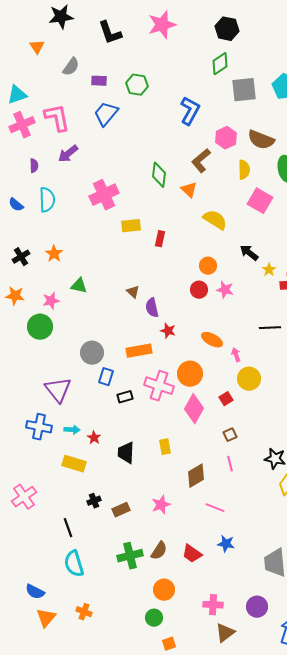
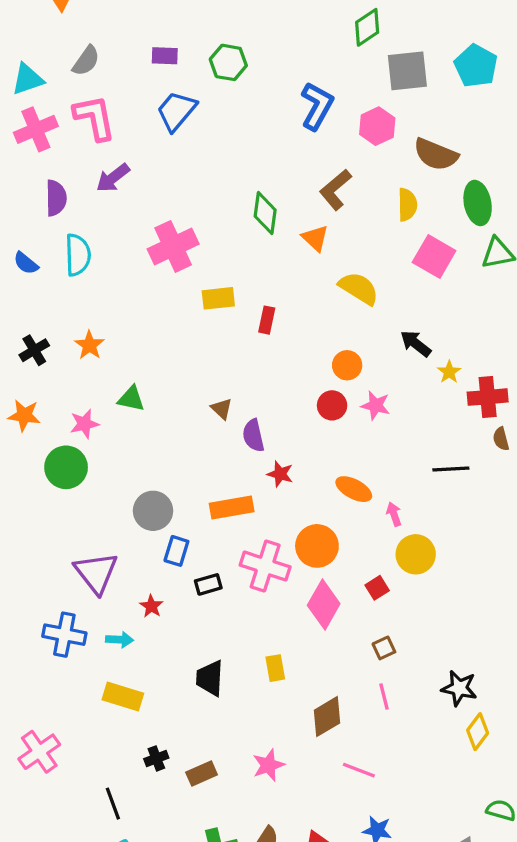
gray semicircle: (71, 67) -> (86, 61), moved
pink hexagon: (226, 138) -> (377, 126), moved
purple semicircle: (34, 166) -> (56, 198), size x1.5
red star: (94, 438) -> (151, 606), moved

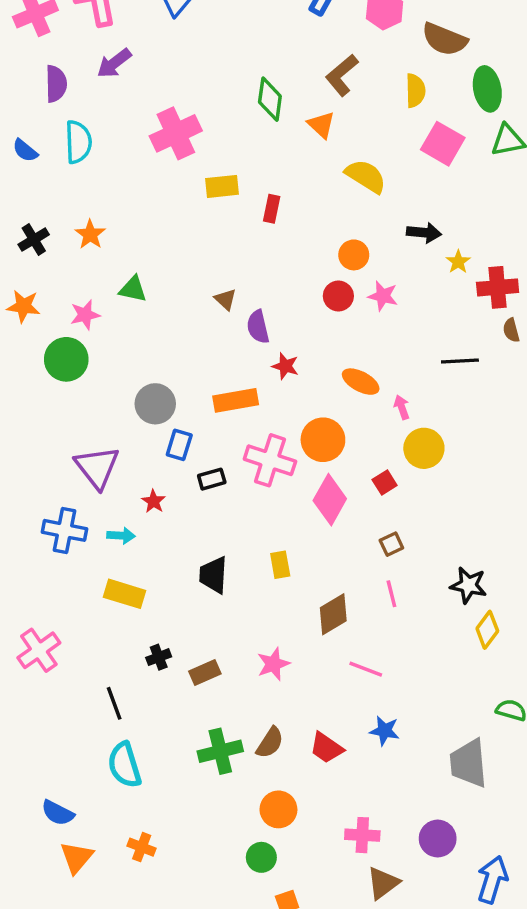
black arrow: (416, 344) -> (424, 233), turned 148

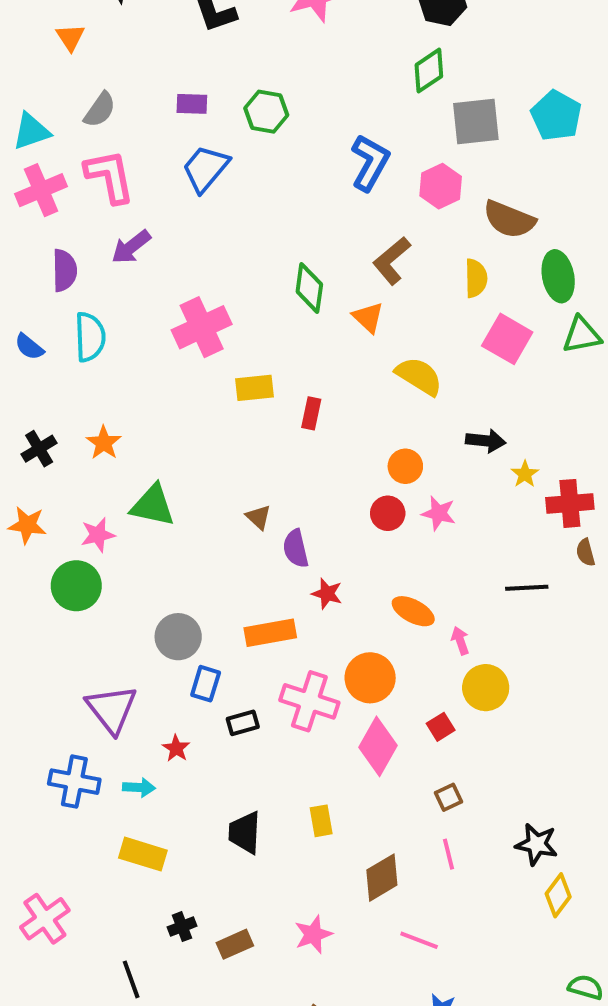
green triangle: (133, 289) -> (153, 505), size x1.4

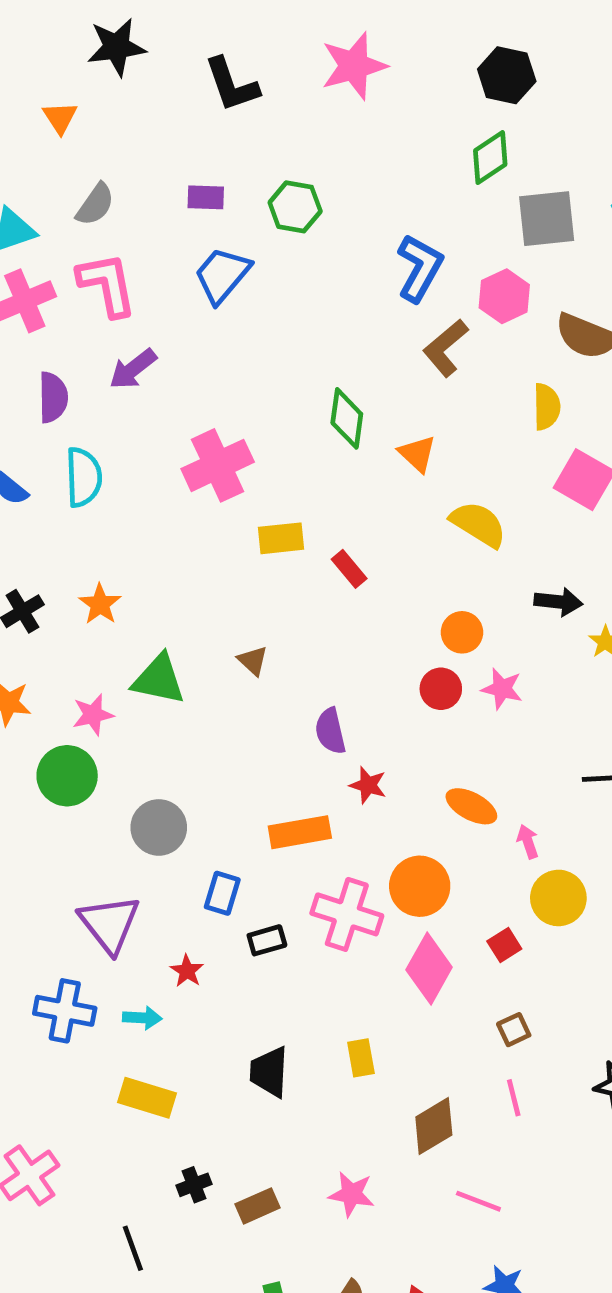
brown L-shape: (392, 261) -> (446, 348), moved
red rectangle: (311, 413) -> (349, 569), turned -52
brown triangle: (258, 517) -> (253, 661), moved
gray circle: (178, 637) -> (159, 827), moved
pink star: (313, 934) -> (352, 1194), turned 30

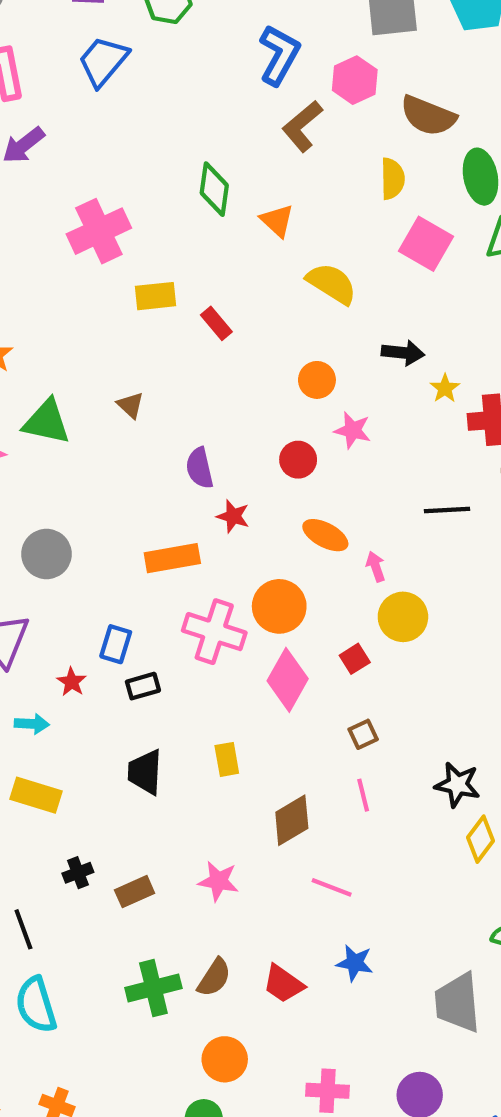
red circle: (441, 689) -> (298, 460), moved
blue rectangle: (222, 893) -> (116, 644), moved
black rectangle: (267, 940) -> (143, 686), moved

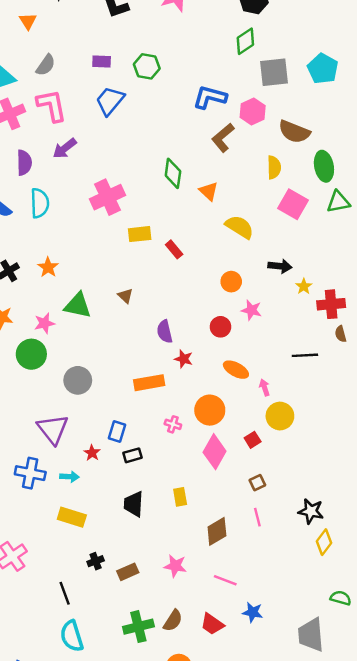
blue L-shape: (279, 55) -> (210, 97), turned -104
pink cross: (214, 632) -> (173, 424), size x0.5
pink line: (332, 887) -> (225, 580), moved

